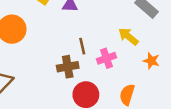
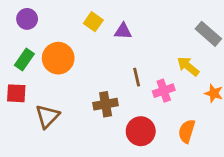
brown cross: (68, 67) -> (106, 104), moved

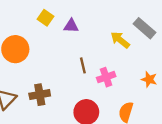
yellow arrow: (188, 66) -> (120, 40), moved
brown cross: (106, 104) -> (40, 95), moved

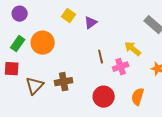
purple triangle: (71, 26) -> (91, 23), turned -40
yellow arrow: (120, 40) -> (133, 49), moved

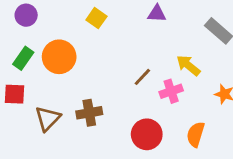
purple triangle: (91, 23) -> (157, 14), moved, turned 40
brown line: (101, 57) -> (142, 77), turned 56

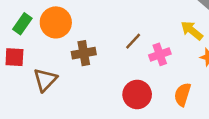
yellow arrow: (188, 65) -> (192, 30), moved
brown cross: (89, 113) -> (84, 53), moved

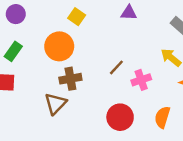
orange circle: (56, 22) -> (59, 46), moved
brown triangle: (45, 80) -> (55, 103), moved

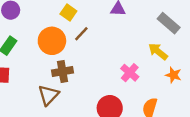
brown line: (116, 67) -> (81, 34), moved
pink cross: (141, 80) -> (130, 73), turned -30

